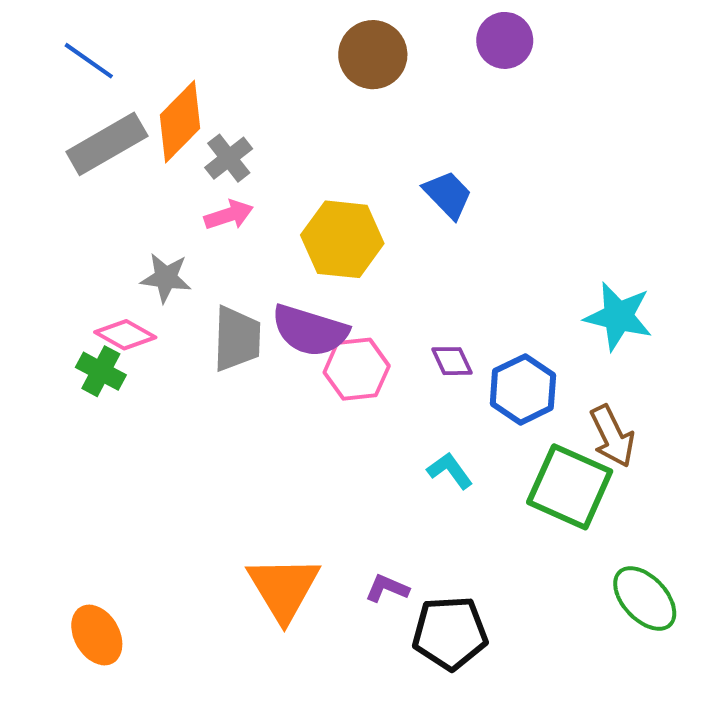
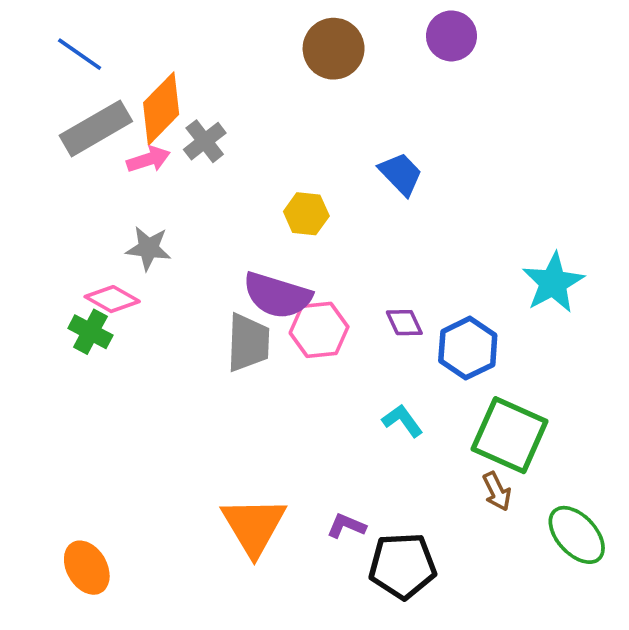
pink arrow: (229, 215) -> (148, 159), moved
yellow hexagon: (342, 239) -> (306, 214), size x0.6
cyan star: (618, 316) -> (553, 283), turned 30
gray trapezoid: (237, 339) -> (248, 343), moved
brown arrow: (612, 436) -> (497, 491), moved, size x0.7

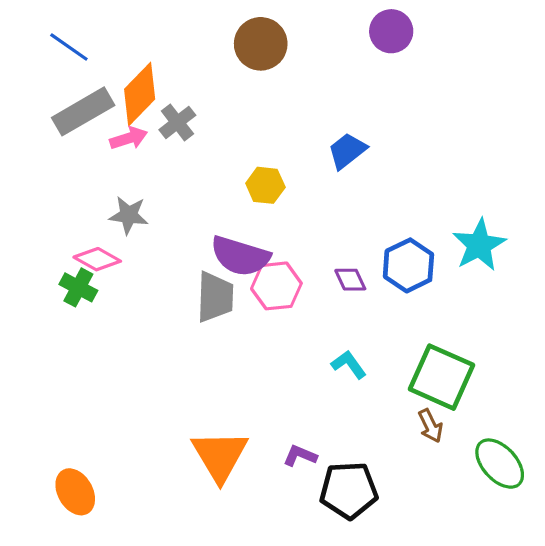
brown circle: (334, 49) -> (261, 44), moved
blue trapezoid: (401, 174) -> (347, 151), turned -84
blue hexagon: (468, 348) -> (408, 265), moved

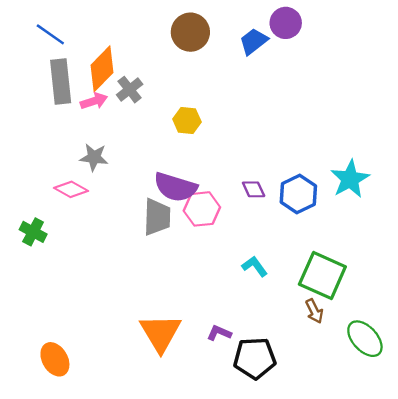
gray rectangle: (83, 111) -> (61, 81), turned -66
blue trapezoid: (347, 151) -> (254, 41), moved
yellow hexagon: (265, 185) -> (187, 121), moved
purple diamond: (350, 280) -> (254, 189), moved
green cross: (78, 287) -> (33, 232), moved

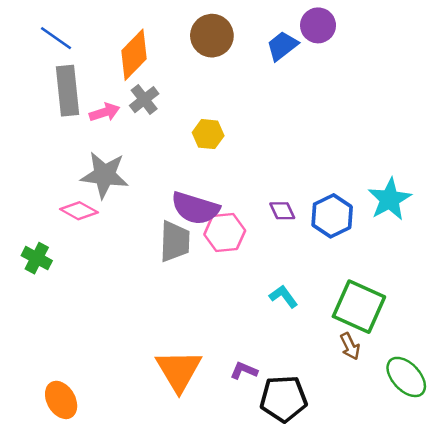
orange diamond: (102, 69) -> (134, 55), moved
gray star: (94, 157) -> (105, 175), size x1.5

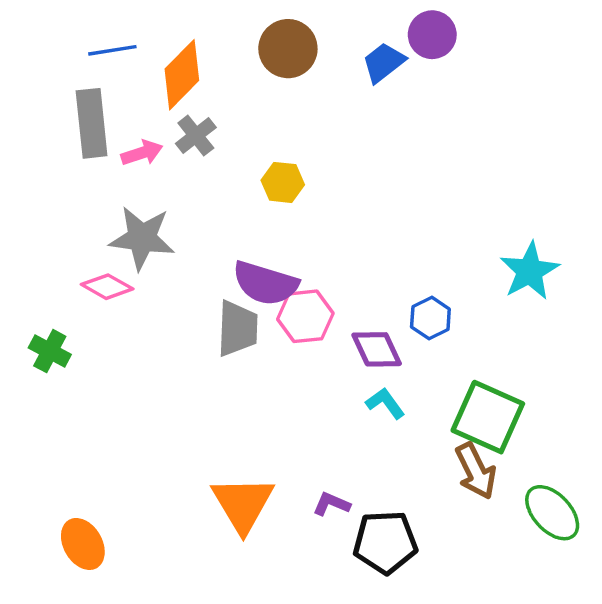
blue line: (56, 38) -> (112, 50), moved, turned -44
purple diamond: (282, 211) -> (377, 349), moved, size x1.4
blue hexagon: (332, 216) -> (430, 318), moved, size x0.7
brown arrow: (350, 346) -> (476, 471), size x1.5

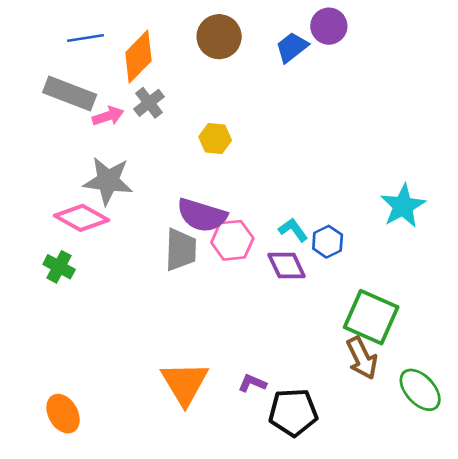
gray rectangle: (92, 123) -> (70, 94), turned -63
pink diamond: (107, 287) -> (82, 218), size x1.4
green cross: (50, 351) -> (59, 267), moved
cyan L-shape: (385, 403) -> (293, 230), moved

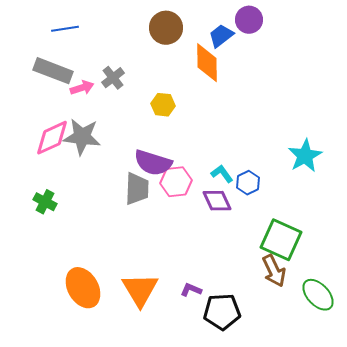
orange diamond: (138, 57) -> (207, 63), moved, turned -45
pink diamond: (82, 218) -> (52, 138), moved, turned -54
orange ellipse: (63, 414) -> (83, 288), moved, size x1.4

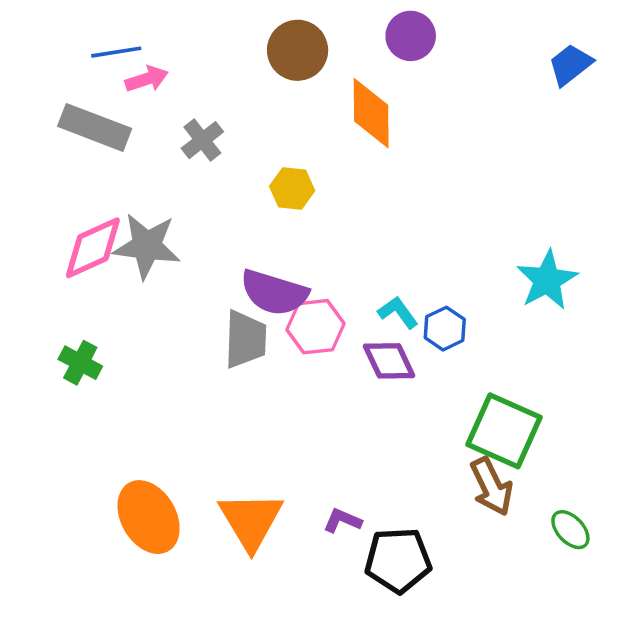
purple circle: (249, 20) -> (411, 36), moved
blue trapezoid: (221, 36) -> (570, 65), moved
pink arrow: (82, 88) -> (147, 79), moved
green ellipse: (318, 295) -> (570, 530), size x0.7

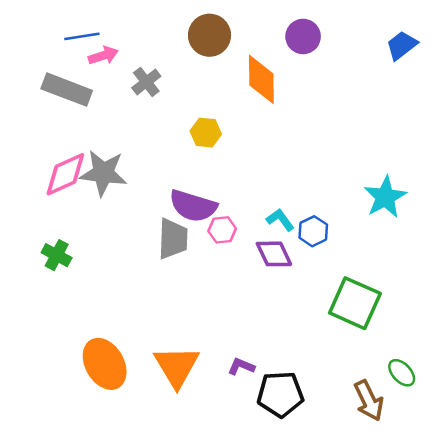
purple circle: (411, 36) -> (303, 36), moved
gray cross: (202, 140) -> (146, 82), moved
pink hexagon: (315, 327) -> (222, 230), size x0.7
brown arrow: (491, 487) -> (369, 401), moved

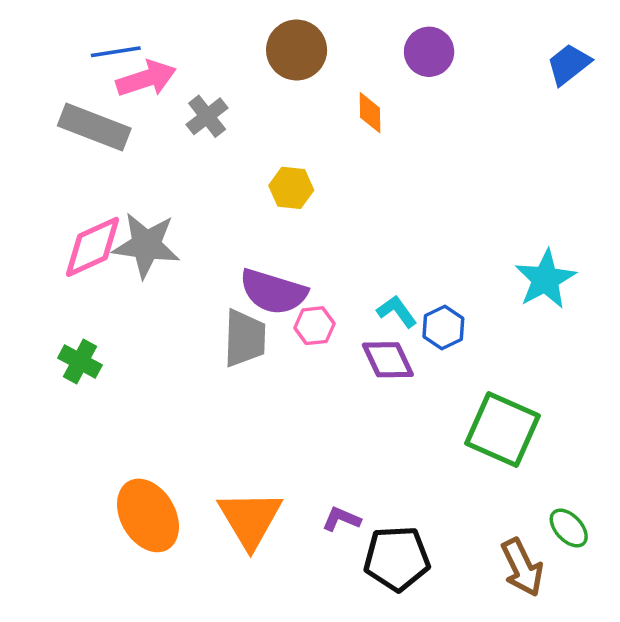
pink arrow: (103, 55) -> (146, 79), size x1.4
orange diamond: (261, 79) -> (370, 113), size x0.6

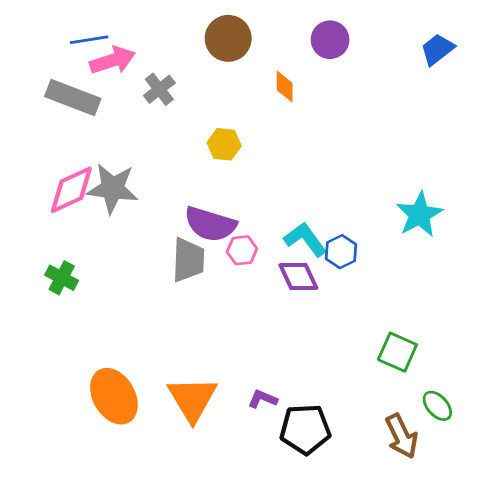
cyan L-shape: (397, 311) -> (305, 239), size x1.4
green square: (502, 430) -> (397, 352), moved, size x0.7

